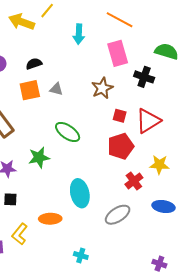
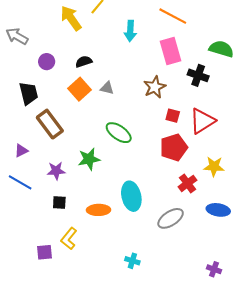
yellow arrow: (22, 22) -> (71, 18), turned 35
orange square: (30, 90) -> (79, 89), turned -30
orange ellipse: (50, 219) -> (99, 210), moved

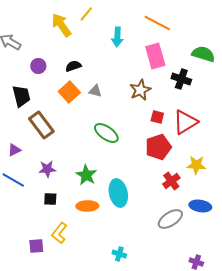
green star: (89, 159) -> (86, 175), moved, turned -30
gray ellipse: (171, 218) -> (170, 219), moved

